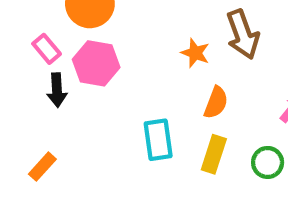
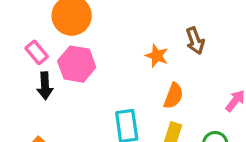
brown arrow: (243, 34) -> (195, 41), size x0.7

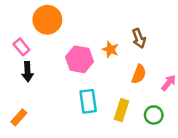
pink hexagon: (77, 64) -> (80, 59), moved
orange semicircle: (173, 96) -> (139, 74), moved

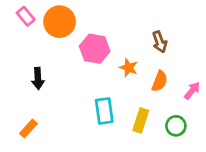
pink rectangle: (21, 47) -> (26, 16), moved
orange star: (110, 49) -> (129, 68), moved
pink hexagon: (80, 59) -> (95, 49), moved

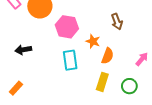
black arrow: (38, 78) -> (23, 50), turned 84
orange semicircle: (160, 81) -> (108, 56), moved
cyan rectangle: (104, 111) -> (70, 60), moved

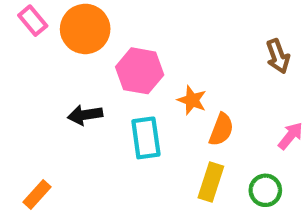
brown arrow: (117, 22) -> (278, 56), moved
black arrow: (23, 50) -> (85, 115), moved

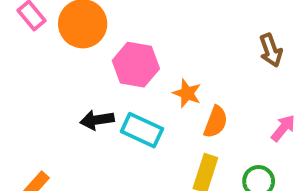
black arrow: (85, 115) -> (97, 120), moved
cyan rectangle: (146, 138) -> (142, 130), turned -57

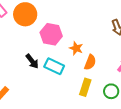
black arrow: (97, 120) -> (32, 61), turned -119

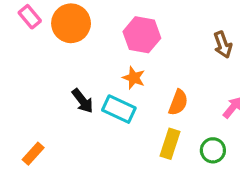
pink hexagon: (51, 34) -> (142, 35), moved
orange star: (76, 48) -> (134, 78), moved

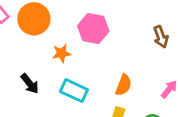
orange star: (134, 78) -> (62, 53), moved, turned -30
black arrow: (83, 101) -> (30, 84), moved

